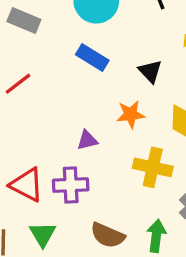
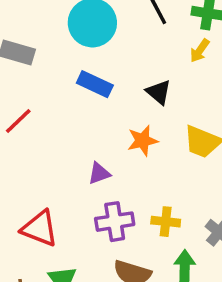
yellow cross: (153, 167) -> (166, 222), moved, size x0.7
purple cross: (71, 185) -> (115, 222), moved

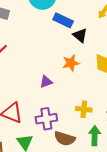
blue rectangle: (95, 84) -> (63, 20), moved
purple cross: (115, 222) -> (46, 119), moved

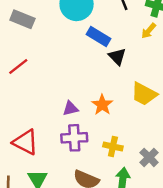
orange star: (71, 63) -> (102, 105), moved, turned -30
purple cross: (46, 119) -> (74, 138), moved

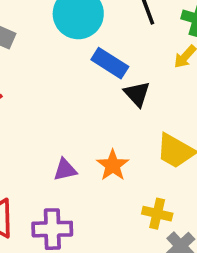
purple cross: (74, 138) -> (52, 229), moved
yellow cross: (113, 146) -> (157, 214), moved

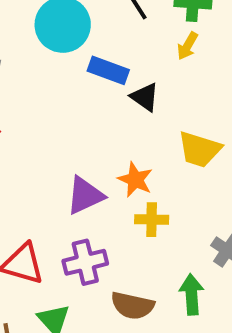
purple triangle: (65, 170) -> (85, 195), size x1.5
yellow cross: (157, 214) -> (152, 220), moved

